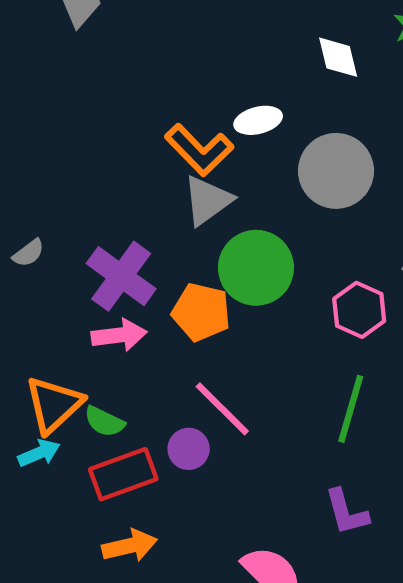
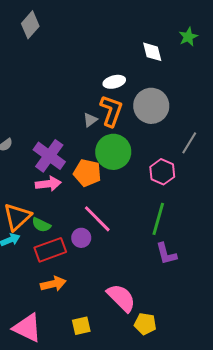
orange L-shape: (199, 150) -> (111, 111), moved, turned -116
gray triangle: (208, 200) -> (90, 120), size x0.6
purple L-shape: (347, 512) -> (166, 254), moved

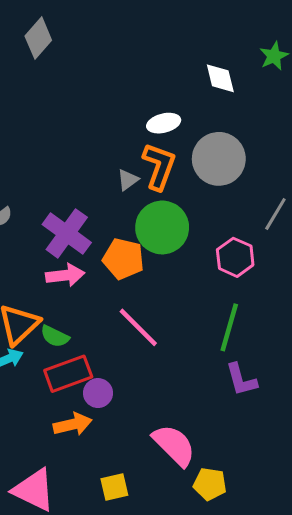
purple circle: (81, 238) -> (98, 393), moved

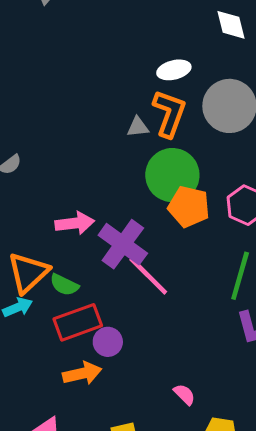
gray triangle: (128, 180) -> (138, 127), turned 30
purple cross: (67, 233) -> (123, 244), moved
orange pentagon: (123, 259) -> (189, 207), moved
pink semicircle: (174, 445) -> (184, 394), size x0.5

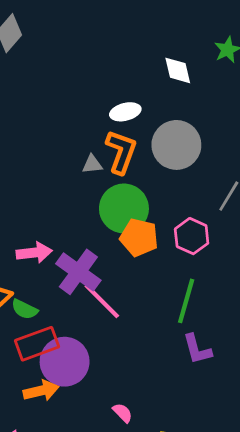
purple circle: (108, 342) -> (65, 362), size x1.8
pink semicircle: (184, 394) -> (123, 413), moved

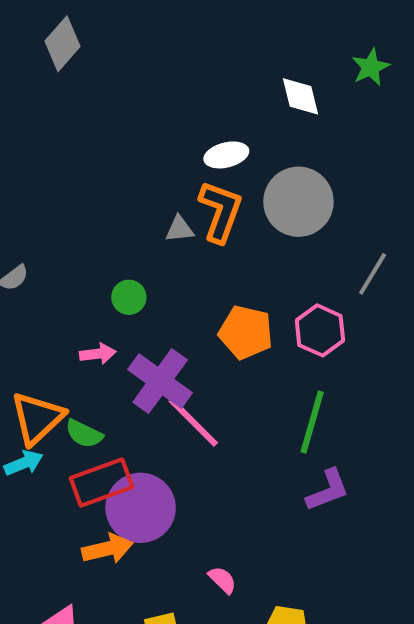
green circle: (124, 208) -> (129, 297), moved, size x0.5
pink arrow: (34, 253) -> (98, 354), size x0.7
purple L-shape: (197, 349) -> (328, 490), turned -96

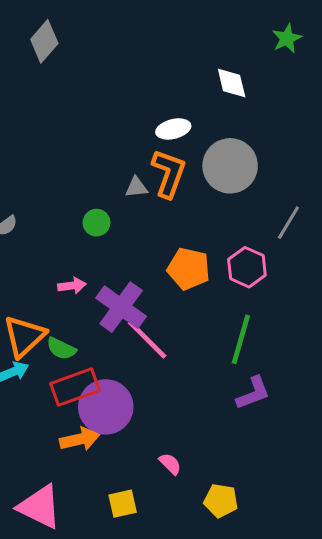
green star: (371, 67) -> (287, 38), moved
green circle: (129, 297) -> (96, 223), moved

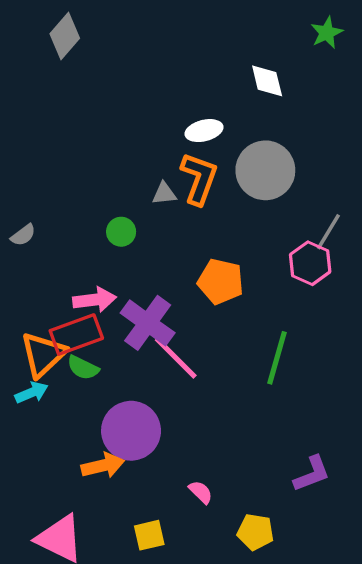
pink hexagon: (247, 267) -> (310, 263), moved
pink arrow: (72, 286) -> (95, 300), size x1.4
red rectangle: (75, 387) -> (76, 335), moved
purple L-shape: (253, 393) -> (312, 474), moved

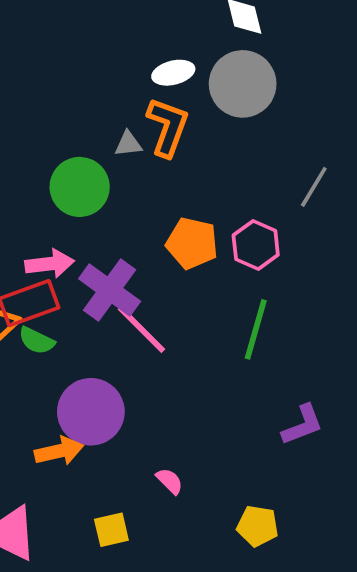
gray circle: (265, 170) -> (243, 84), moved
green circle: (121, 232) -> (80, 187), size x1.8
pink hexagon: (310, 263) -> (256, 245), moved
purple L-shape: (312, 474) -> (303, 425), moved
yellow pentagon: (255, 532) -> (258, 526), moved

